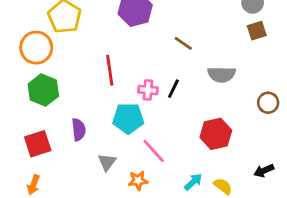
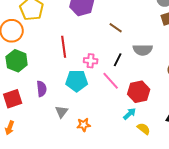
black line: (173, 89) -> (118, 60), moved
pink line: (154, 151) -> (111, 81), moved
cyan arrow: (193, 182) -> (130, 114), moved

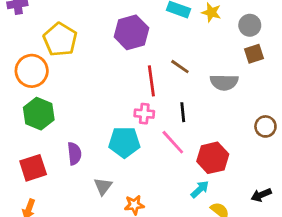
red line: (64, 47) -> (151, 81), moved
gray semicircle: (143, 50) -> (224, 82), moved
black line: (118, 60) -> (183, 112), turned -32

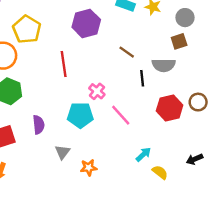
brown square: (254, 54) -> (179, 41), moved
red line: (151, 81) -> (64, 64), moved
black line: (183, 112) -> (142, 78), moved
pink cross: (144, 114) -> (97, 91), turned 35
red hexagon: (213, 158) -> (170, 108), moved

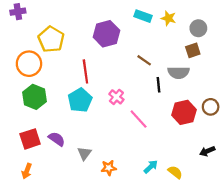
cyan pentagon: (80, 115) -> (80, 100), moved, turned -30
purple semicircle: (39, 125) -> (57, 139), moved, turned -49
cyan arrow: (143, 154) -> (151, 167), moved
black arrow: (195, 159) -> (207, 151), moved

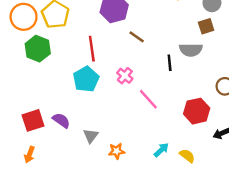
brown line: (144, 60) -> (137, 37), moved
orange circle: (29, 64) -> (24, 17), moved
green hexagon: (35, 97) -> (38, 49), moved
red hexagon: (184, 112) -> (197, 111), moved

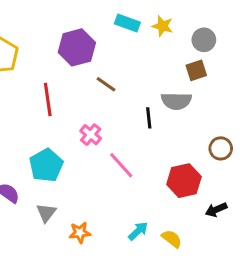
cyan pentagon: (86, 79) -> (46, 165), moved

